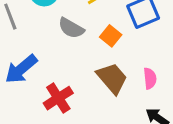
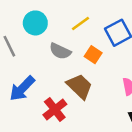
brown trapezoid: (112, 78) -> (80, 86), moved

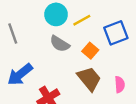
cyan circle: (35, 23) -> (56, 14), moved
brown trapezoid: (80, 86) -> (89, 79), moved

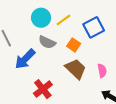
blue arrow: (20, 74) -> (25, 59), moved

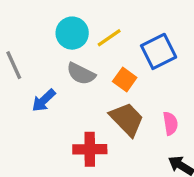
blue arrow: (25, 59) -> (44, 100), size x0.7
red cross: (43, 89) -> (90, 149), moved, turned 36

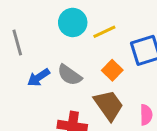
gray semicircle: (81, 74) -> (69, 75), moved

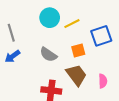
orange square: (112, 70) -> (78, 50), turned 32
blue arrow: (39, 77) -> (12, 56), moved

